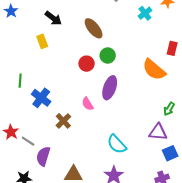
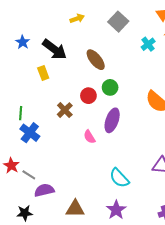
blue star: (11, 11) -> (23, 42), moved
black arrow: (53, 18) -> (55, 49), size x1.4
blue cross: (41, 98) -> (30, 133), moved
brown cross: (63, 121) -> (65, 110), moved
purple semicircle: (43, 156) -> (44, 190), turned 60

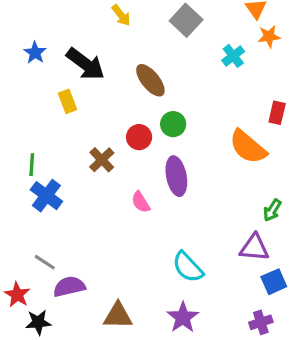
yellow arrow: (77, 19) -> (121, 15), turned 72
purple ellipse: (112, 120) -> (176, 176), turned -30
red star: (11, 166) -> (17, 295), moved

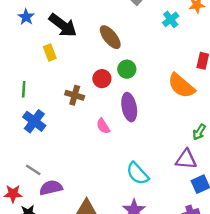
brown cross: (102, 160) -> (75, 95), turned -30
green line: (32, 165) -> (24, 89), moved
red star: (17, 295) -> (13, 194), turned -30

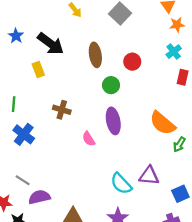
cyan cross: (171, 19) -> (174, 52), moved
brown ellipse: (110, 37) -> (95, 55), turned 30
red circle: (102, 79) -> (132, 62), moved
orange semicircle: (181, 86) -> (162, 123), moved
purple triangle: (186, 159) -> (149, 176), moved

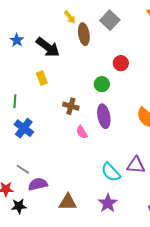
brown ellipse: (95, 55) -> (84, 34), moved
yellow rectangle: (38, 69) -> (42, 78), moved
brown cross: (62, 110) -> (71, 106), moved

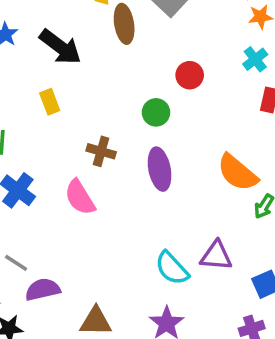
pink semicircle: (82, 132) -> (80, 197), moved, size x1.5

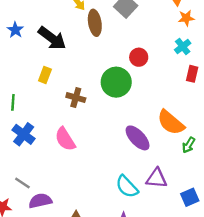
yellow rectangle: (50, 102) -> (45, 75), turned 42
green circle: (156, 112) -> (116, 82), size x1.6
brown cross: (101, 151) -> (76, 98), moved
purple ellipse: (160, 169) -> (138, 138), moved, turned -32

